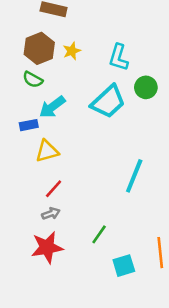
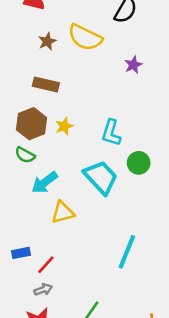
cyan trapezoid: (108, 102) -> (101, 177), turned -90
blue rectangle: (29, 125) -> (21, 253), moved
yellow triangle: (47, 151) -> (63, 212), moved

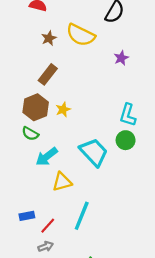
brown rectangle: (46, 84) -> (48, 74), turned -65
cyan L-shape: (111, 133) -> (128, 115), moved
cyan line: (127, 252) -> (82, 216), moved

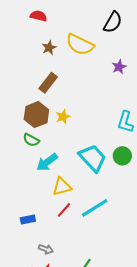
green circle: (126, 140) -> (122, 156), moved
cyan line: (82, 216) -> (95, 208), moved, turned 36
red line: (48, 226) -> (64, 210), moved
gray arrow: (46, 246) -> (46, 249), turned 40

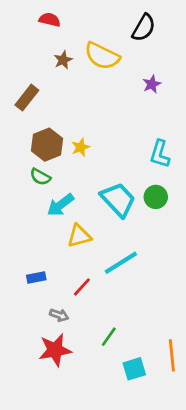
brown rectangle: (48, 83) -> (27, 98), moved
red line: (64, 210) -> (82, 287), moved

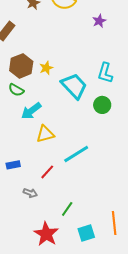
cyan trapezoid: (118, 200) -> (74, 86), moved
red star: (55, 350) -> (46, 234), moved, turned -30

